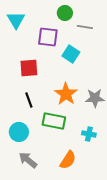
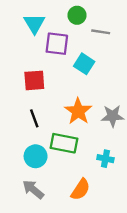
cyan triangle: (16, 20) -> (34, 24), moved
cyan circle: (19, 132) -> (36, 156), moved

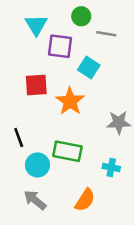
orange star: (78, 111) -> (70, 101), moved
black line: (34, 118) -> (19, 137), moved

